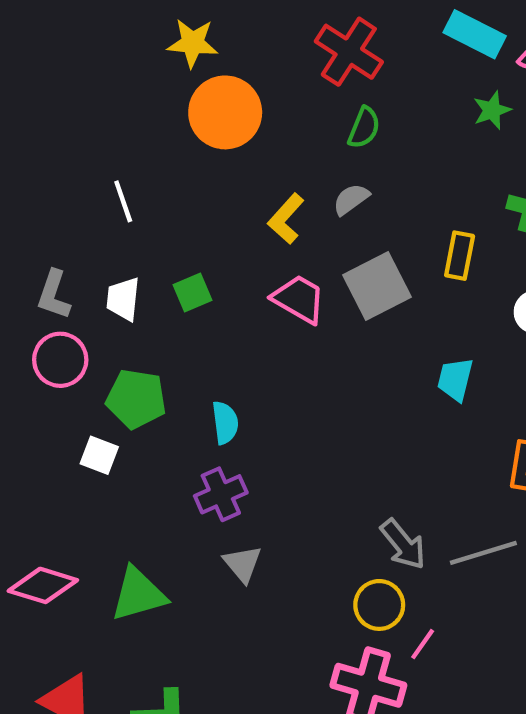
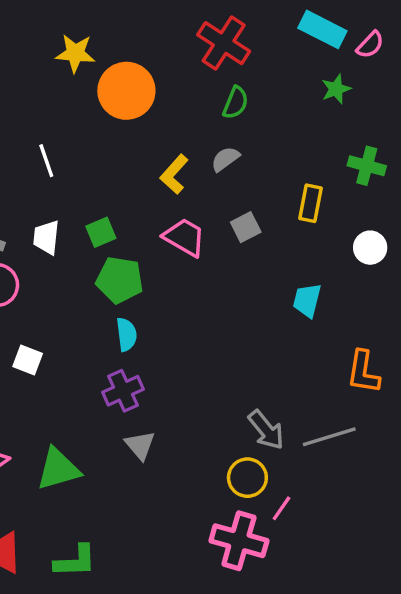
yellow star: (193, 43) -> (75, 53), moved
gray square: (377, 286) -> (246, 227), size x0.6
green pentagon: (136, 399) -> (120, 280), moved

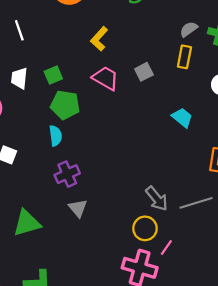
gray semicircle: (225, 159) -> (189, 29), moved
cyan trapezoid: (307, 300) -> (182, 118), turned 115
cyan semicircle: (126, 334) -> (56, 136), moved

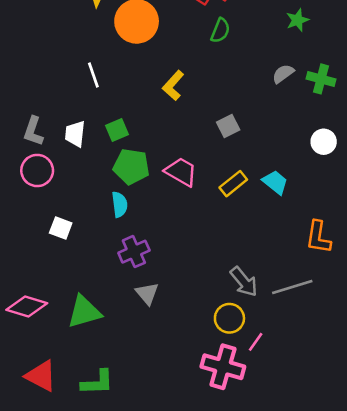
white line: (19, 30) -> (93, 75), moved
yellow rectangle: (184, 57) -> (233, 184), moved, turned 40
pink trapezoid: (106, 78) -> (181, 172), moved

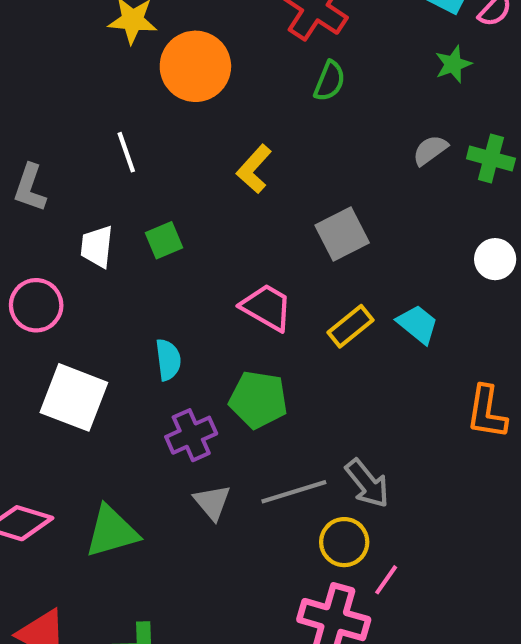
gray square: (228, 126) -> (342, 234), size x1.4
gray L-shape: (33, 131) -> (30, 188), moved
green pentagon: (131, 167) -> (258, 400), moved
white square: (61, 228) -> (74, 397), size x1.8
gray line: (292, 287) -> (294, 492), moved

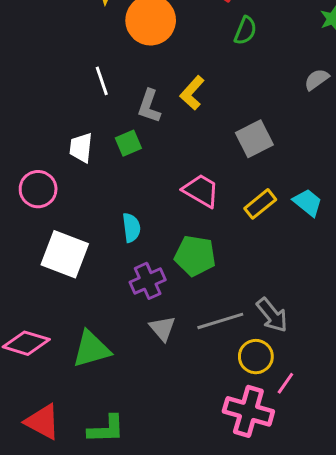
gray L-shape: (30, 188) -> (149, 106), moved

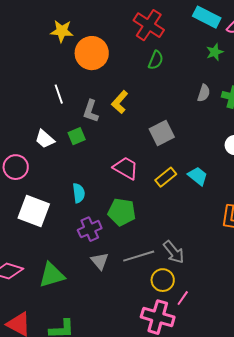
gray semicircle: (317, 79) -> (204, 93), turned 144
white trapezoid: (81, 148) -> (45, 139), turned -55

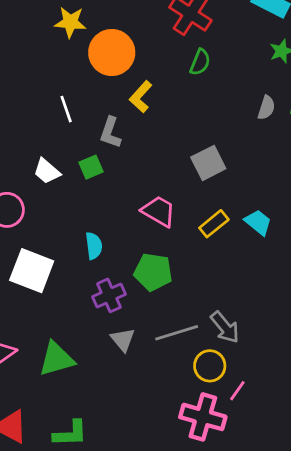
yellow L-shape: (120, 102) -> (141, 97), moved

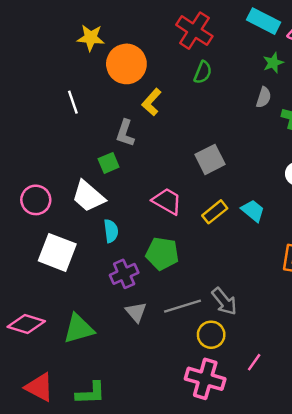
gray semicircle: (266, 108) -> (264, 97), moved
white line: (66, 109) -> (73, 102), moved
white trapezoid: (47, 171) -> (88, 196), moved, size x1.4
pink line: (237, 391) -> (254, 362), moved

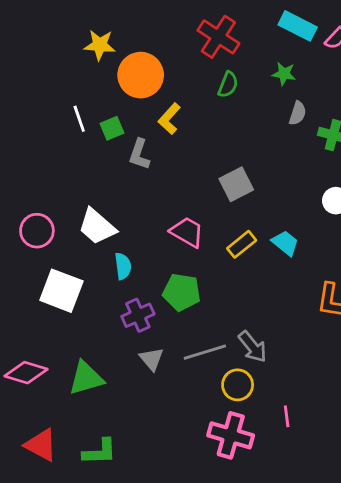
green star: (273, 63) -> (284, 74), moved, turned 30
green square: (109, 163) -> (112, 128), moved
pink line: (254, 362) -> (287, 416), turned -42

